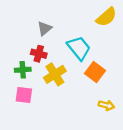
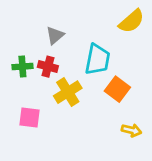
cyan trapezoid: (79, 48) -> (97, 59), turned 50
green cross: (23, 70) -> (22, 67), moved

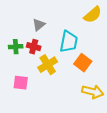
yellow arrow: (131, 130) -> (93, 92), size x1.5

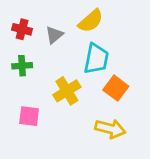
yellow semicircle: (93, 15) -> (91, 21), moved
red cross: (34, 47) -> (22, 29), moved
yellow arrow: (93, 92) -> (110, 129), moved

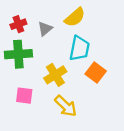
red cross: (22, 29) -> (18, 24), turned -35
green cross: (22, 66) -> (18, 54), size x1.6
yellow arrow: (110, 129) -> (66, 106), moved, turned 30

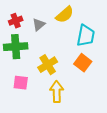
cyan trapezoid: (79, 48) -> (86, 36), moved
yellow arrow: (66, 106) -> (57, 92), turned -135

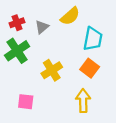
green cross: (16, 47) -> (17, 51), turned -30
pink square: (21, 83) -> (26, 102), moved
yellow arrow: (57, 92) -> (83, 101), moved

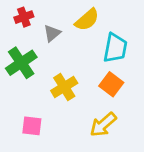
red cross: (17, 23) -> (24, 17), moved
yellow arrow: (83, 101) -> (103, 125), turned -130

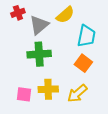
gray triangle: (52, 33) -> (39, 25), size x1.5
green cross: (21, 63) -> (39, 54), moved, turned 30
yellow cross: (64, 87) -> (48, 89), moved, turned 30

